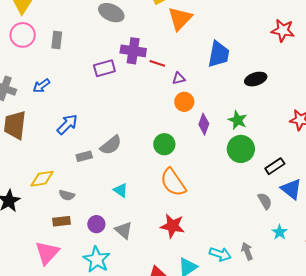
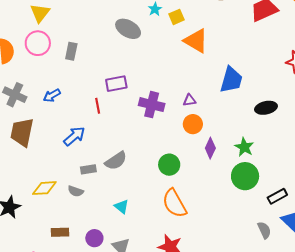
orange triangle: (180, 19) -> (196, 41), turned -48
purple cross: (133, 51) -> (152, 105), moved
red line: (157, 63) -> (98, 106), moved, turned 56
gray semicircle: (67, 195) -> (76, 191), moved

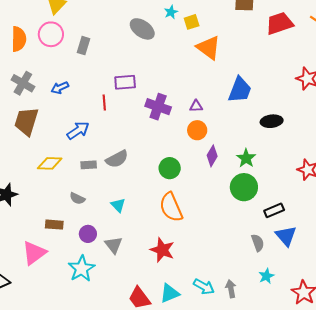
yellow diamond: (44, 188) -> (50, 163), moved
gray semicircle: (76, 191) -> (77, 198), moved

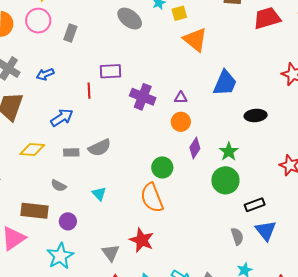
green circle: (170, 168) -> (162, 167), moved
brown rectangle: (54, 225) -> (35, 211), size x1.5
gray triangle: (114, 245) -> (111, 253), moved

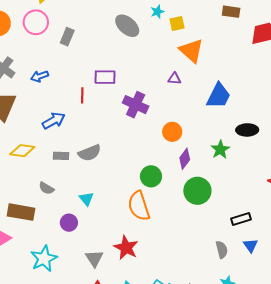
purple triangle: (181, 98) -> (174, 79), moved
green star: (229, 152) -> (220, 149), moved
green circle: (225, 180) -> (197, 191), moved
purple circle: (68, 221) -> (69, 223), moved
blue triangle: (266, 231) -> (251, 245), size x0.7

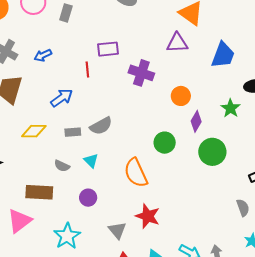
purple triangle: (174, 79) -> (177, 43), size x1.6
cyan triangle: (86, 199) -> (91, 161), moved
orange semicircle: (139, 206) -> (136, 173), moved

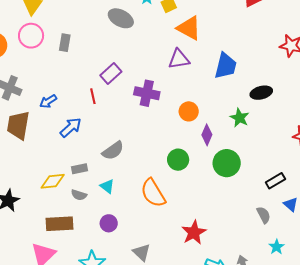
purple rectangle: (108, 49) -> (111, 73), turned -30
blue arrow: (43, 55) -> (48, 101), moved
yellow diamond: (34, 131) -> (53, 181), moved
gray rectangle: (73, 132) -> (80, 169), moved
red star: (148, 216) -> (194, 232), moved, turned 30

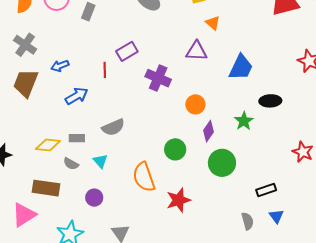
orange triangle: (189, 28) -> (213, 23), size x0.6
red star: (194, 232) -> (178, 200), moved

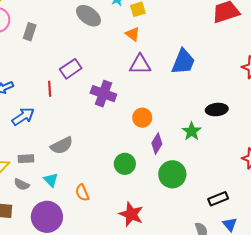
orange triangle: (213, 23) -> (133, 34), moved
blue trapezoid: (241, 67) -> (183, 62), moved
orange semicircle: (144, 177) -> (82, 193), moved, size x0.6
purple circle: (94, 198) -> (47, 217), size x1.8
red star: (178, 200) -> (131, 214), turned -30

